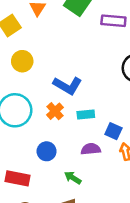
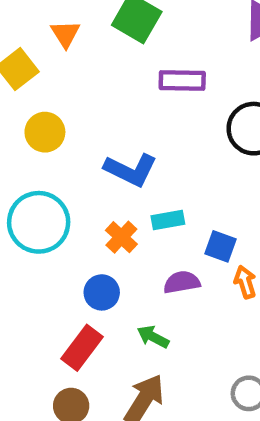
purple rectangle: (113, 21) -> (182, 81), moved
orange cross: (55, 111) -> (121, 237), moved
red rectangle: (17, 178) -> (82, 348), moved, turned -60

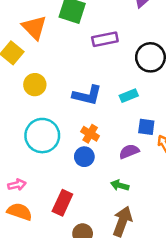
orange triangle: (65, 34) -> (34, 27), size x1.5
cyan rectangle: (168, 220) -> (129, 96), moved
blue circle: (102, 292) -> (84, 157), moved
red rectangle: (82, 348) -> (62, 203), moved

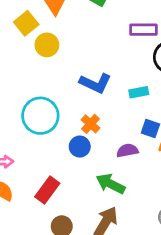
purple rectangle: (105, 39) -> (144, 30), moved
yellow circle: (35, 85) -> (47, 45), moved
green arrow: (120, 185) -> (111, 184), size x1.5

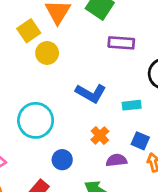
purple rectangle: (144, 30) -> (121, 43), moved
orange cross: (91, 124) -> (100, 135), moved
blue circle: (80, 147) -> (62, 160), moved

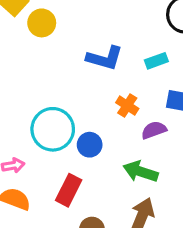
cyan circle: (36, 120) -> (53, 129), moved

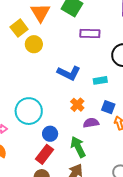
blue circle: (90, 145) -> (50, 134), moved
green arrow: (140, 172) -> (78, 147), turned 35
red rectangle: (69, 190) -> (44, 154), moved

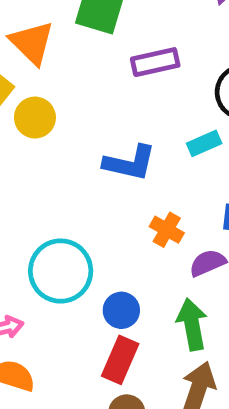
cyan rectangle: (100, 80) -> (204, 143), moved
green arrow: (78, 147) -> (192, 324), turned 30

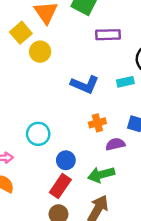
orange cross: (167, 230) -> (97, 123), turned 35
cyan circle: (61, 271) -> (38, 134), size x0.7
green arrow: (192, 324) -> (101, 175), turned -105

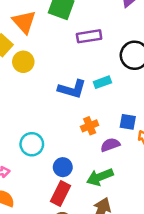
cyan rectangle: (125, 82) -> (102, 82), moved

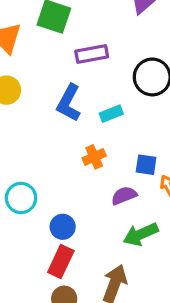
blue L-shape: (72, 89) -> (69, 103), moved, turned 104
orange cross: (90, 126) -> (94, 157), moved
green arrow: (100, 177) -> (141, 234), moved

